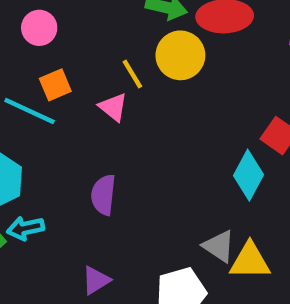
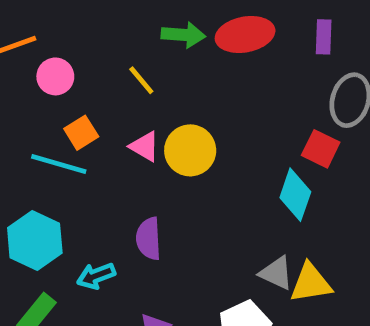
yellow circle: (180, 55) -> (190, 150), moved
yellow line: (132, 74) -> (141, 80), moved
cyan arrow: (25, 228) -> (96, 276), moved

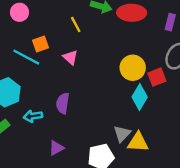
pink circle: (55, 76) -> (19, 12), moved
red square: (321, 149) -> (157, 77), turned 30
yellow circle: (190, 150) -> (133, 68), moved
gray triangle: (276, 273) -> (122, 134), turned 36

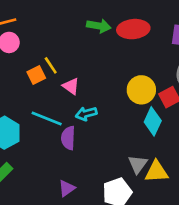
yellow line: (76, 24) -> (51, 65), moved
cyan line: (26, 57) -> (47, 118), moved
cyan arrow: (33, 116) -> (86, 114), moved

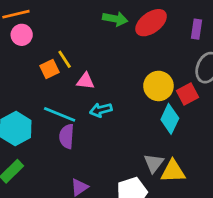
red ellipse: (133, 29) -> (151, 23), turned -32
pink triangle: (71, 86) -> (85, 81), turned -30
purple semicircle: (68, 138) -> (67, 136), moved

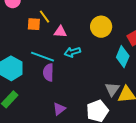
orange square: (49, 69) -> (34, 24), turned 32
yellow circle: (158, 86) -> (101, 27), moved

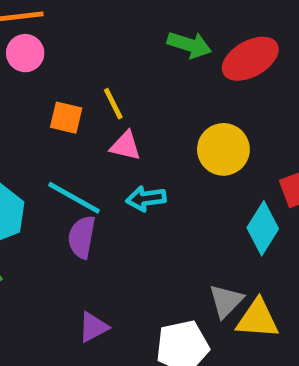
yellow line: (45, 17) -> (113, 104), moved

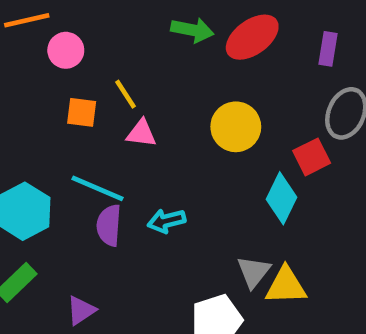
pink circle: (25, 53) -> (66, 50), moved
cyan arrow: (146, 198) -> (166, 221), moved
purple triangle: (93, 327) -> (81, 310), moved

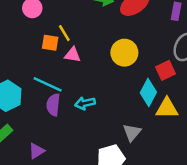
orange square: (82, 112) -> (50, 43), moved
yellow triangle: (286, 286) -> (167, 108), moved

